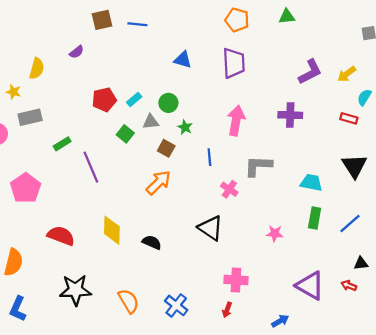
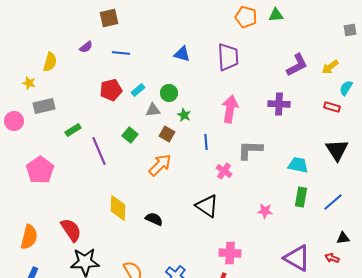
orange pentagon: (237, 20) -> (246, 17), moved
blue line: (137, 24) -> (121, 53), moved
green square: (125, 134) -> (130, 135), moved
red semicircle: (61, 236) -> (71, 230), moved, turned 35

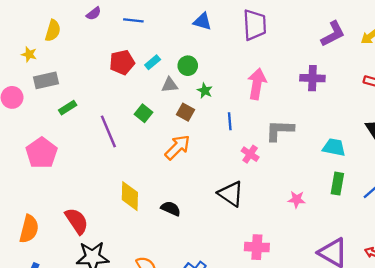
green rectangle: (73, 130) -> (68, 108), moved

